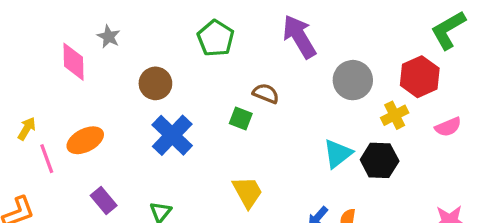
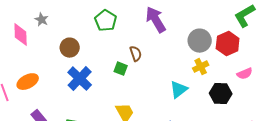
gray circle: (353, 80) -> (200, 41), moved
brown semicircle: (266, 93) -> (136, 54), turned 49
yellow cross: (395, 115) -> (201, 67), moved
black hexagon: (380, 160) -> (221, 94), moved

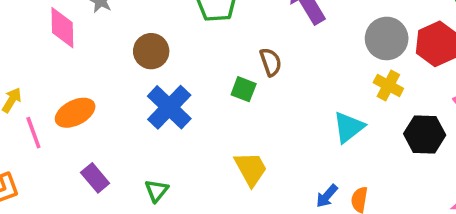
yellow cross: (201, 67) -> (388, 86), turned -35

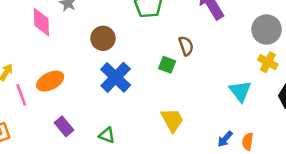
cyan triangle: (349, 127) -> (240, 91), turned -30
green triangle: (157, 191) -> (107, 135), turned -48

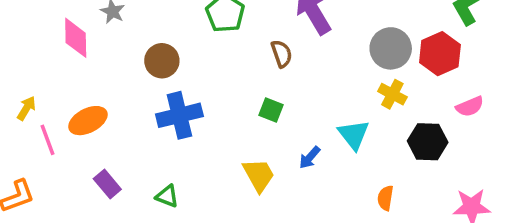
brown semicircle: (186, 46) -> (282, 54), moved
green square: (167, 65) -> (271, 110), moved
blue cross: (116, 77) -> (179, 115), turned 32
blue arrow: (225, 139) -> (310, 158), moved
orange semicircle: (248, 141) -> (385, 198), moved

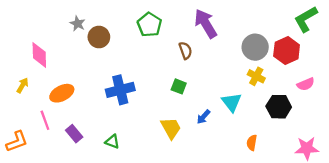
pink diamond: (76, 38) -> (39, 55), moved
brown circle: (162, 61) -> (99, 37), moved
pink line: (47, 140) -> (45, 120), moved

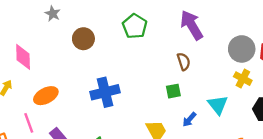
gray star: (78, 24) -> (53, 14), moved
brown semicircle: (185, 50) -> (184, 61), moved
green square: (179, 86) -> (173, 91), moved, turned -32

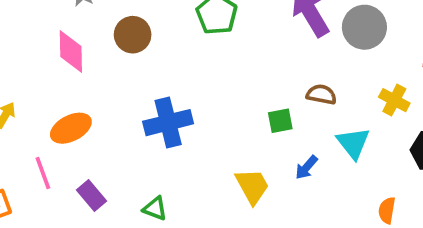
gray circle: (242, 49) -> (364, 27), moved
pink diamond: (23, 57) -> (71, 51), moved
brown semicircle: (184, 61) -> (321, 94), moved, turned -60

